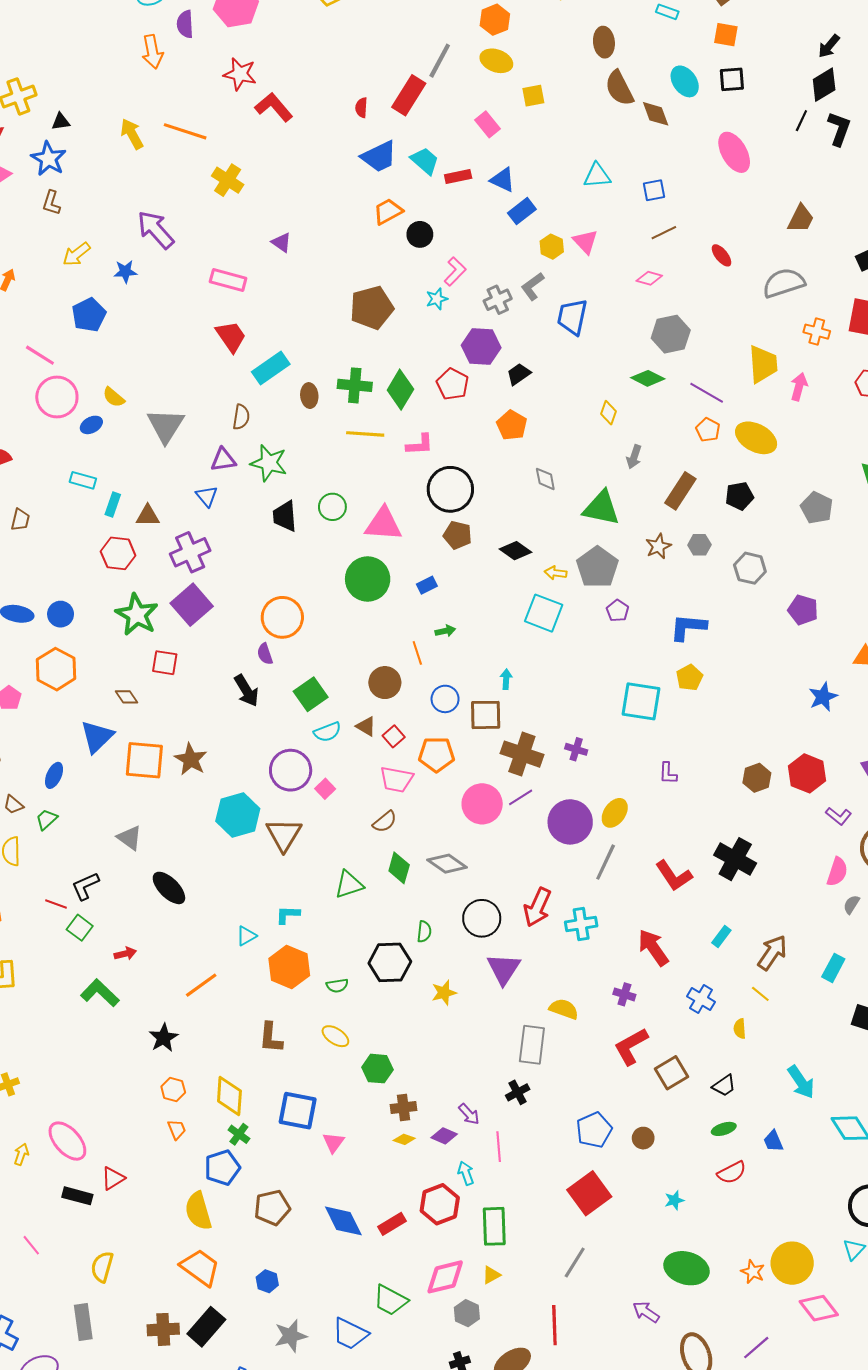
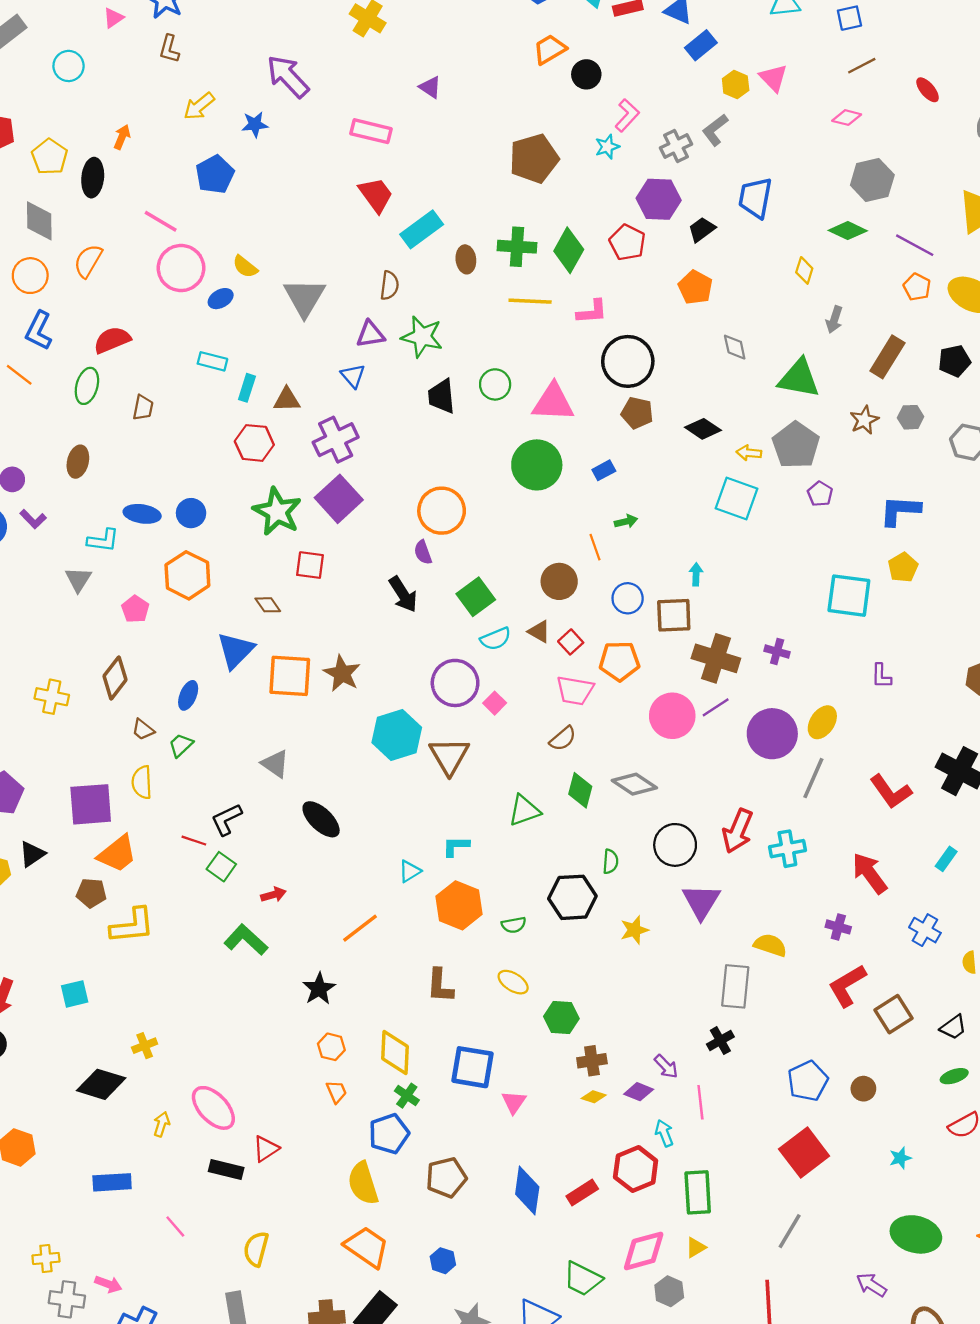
blue trapezoid: (572, 317) -> (755, 198), moved
blue diamond: (343, 1221) -> (527, 1191), turned 36

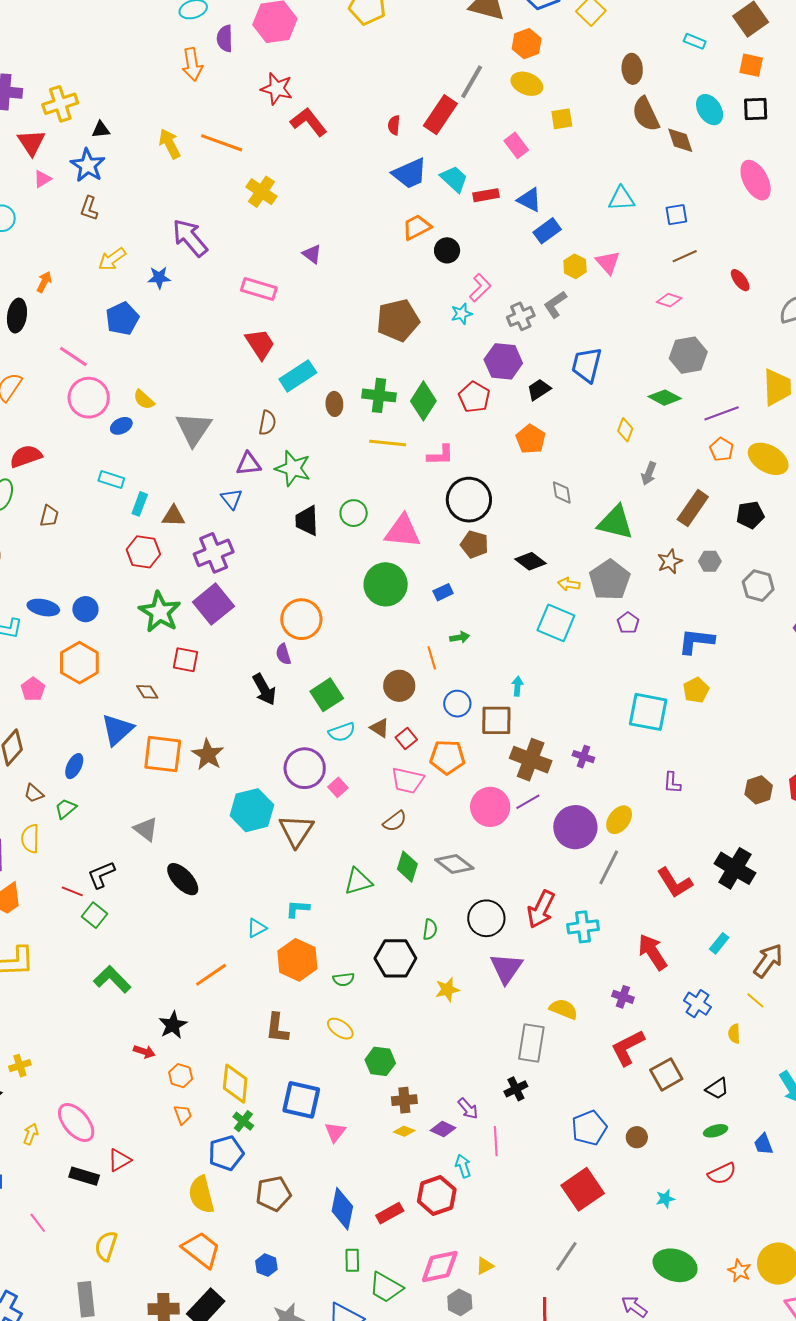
purple line: (915, 245) -> (722, 413), turned -52
red arrow: (273, 895) -> (144, 1052), moved, turned 30
green rectangle: (698, 1192) -> (352, 1260), moved, size x0.6

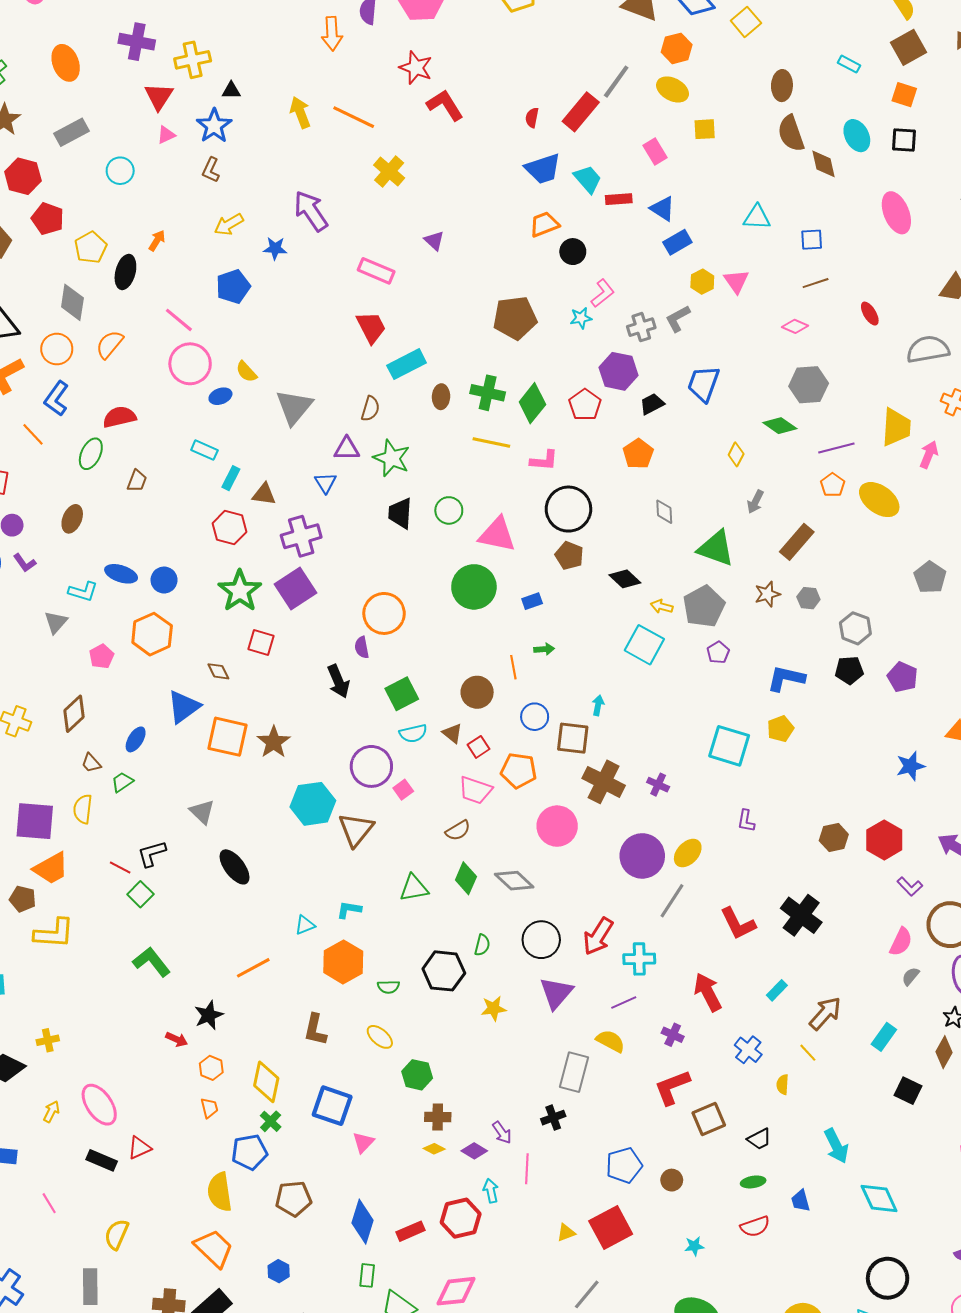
black pentagon: (750, 515) -> (849, 670), moved
purple line: (528, 802) -> (624, 1002), moved
yellow triangle: (485, 1266) -> (566, 1233), moved

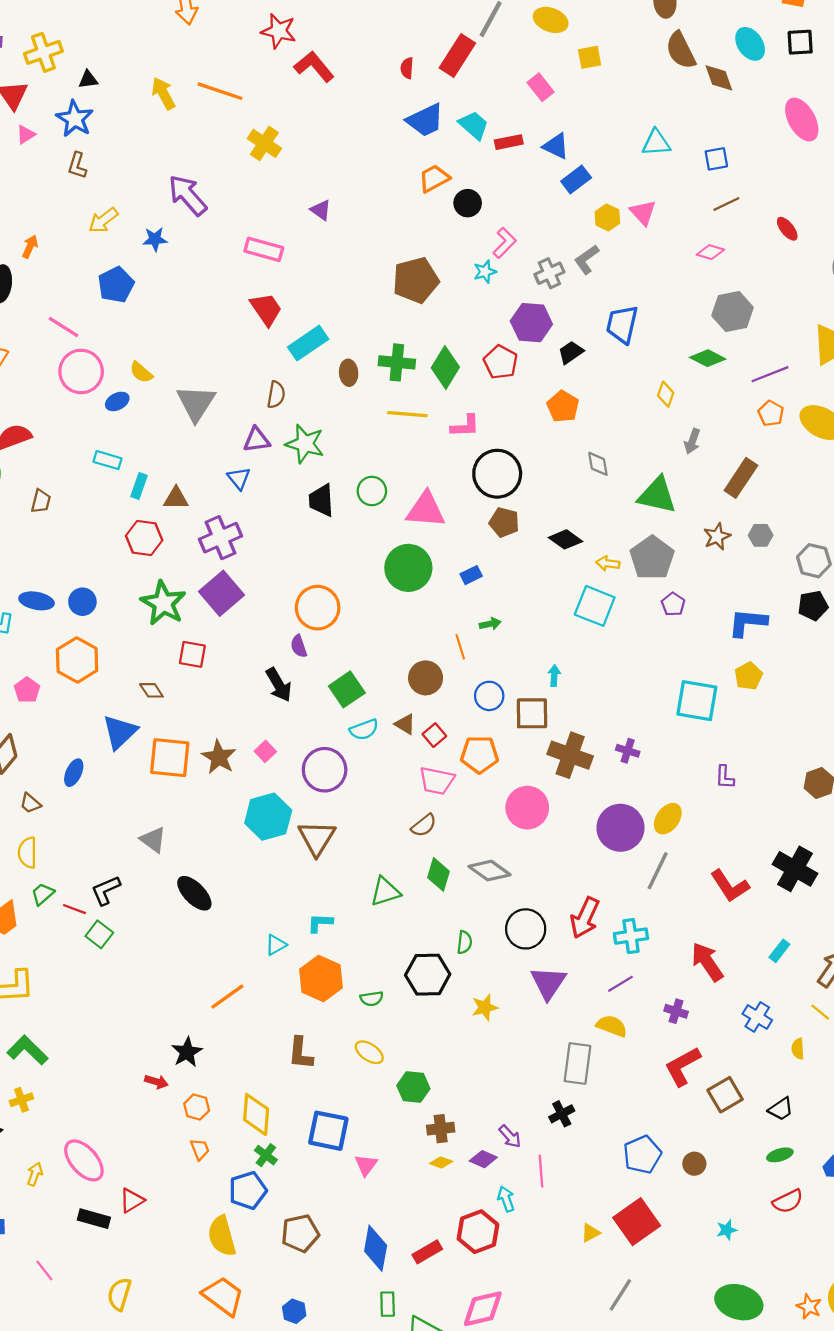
green trapezoid: (122, 782) -> (43, 894), moved
pink square: (403, 790) -> (265, 751), moved
green L-shape: (152, 962) -> (27, 1050), moved

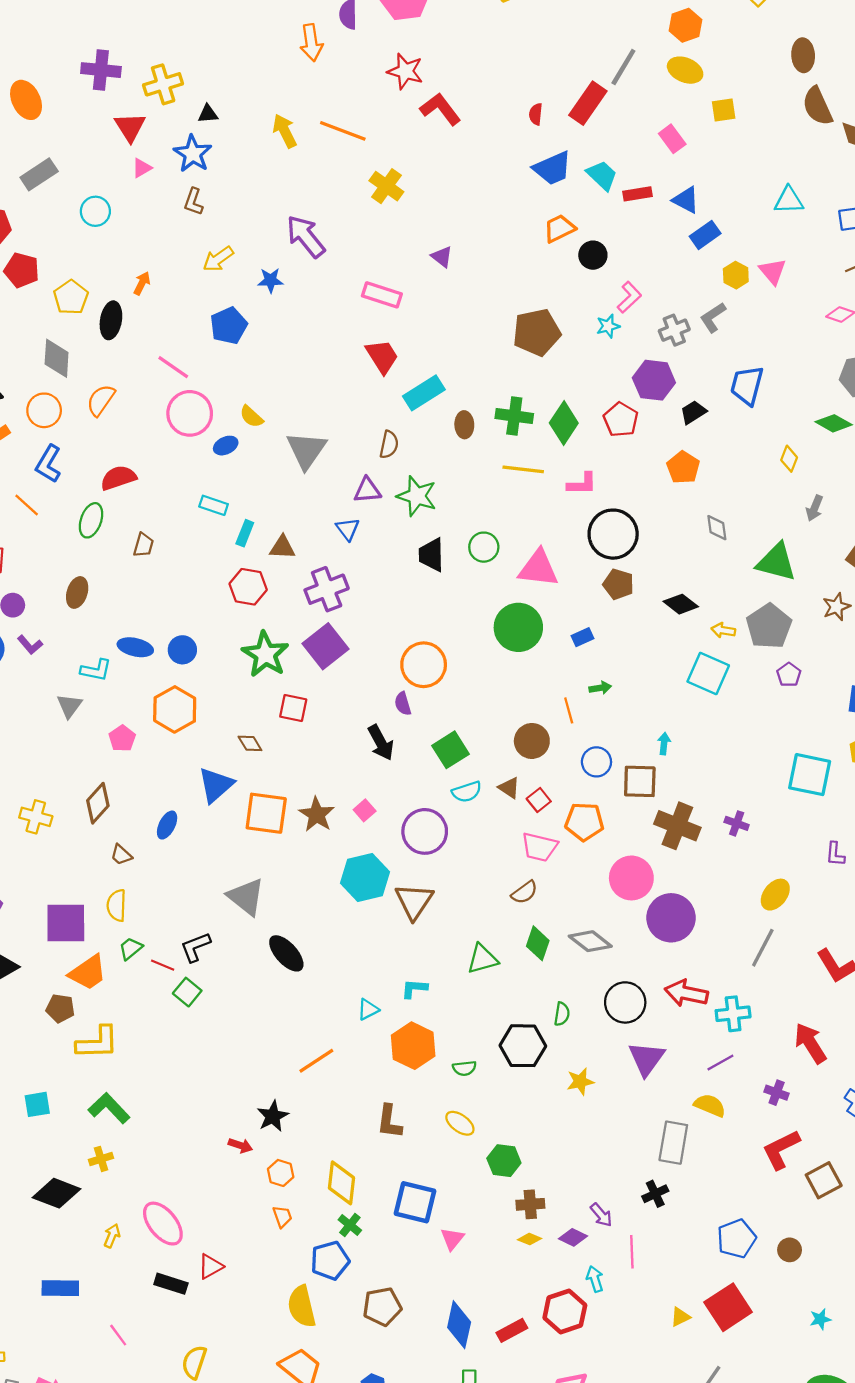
purple circle: (620, 828) -> (671, 918), moved
gray triangle: (153, 840) -> (246, 897), size x1.4
red arrow: (585, 918) -> (686, 993), turned 75

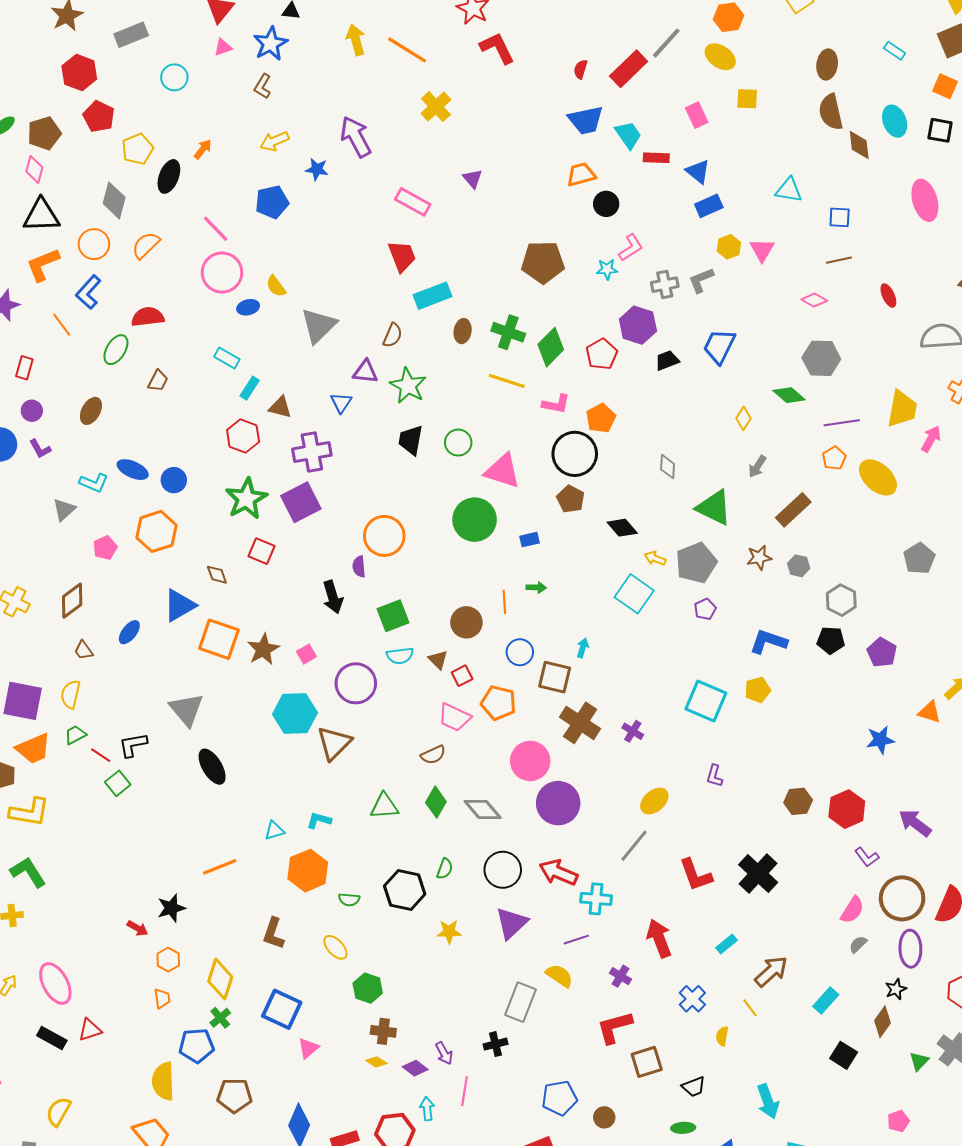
orange pentagon: (683, 467) -> (601, 418), moved

